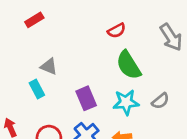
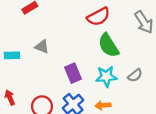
red semicircle: (117, 31) -> (98, 17), size x1.5
cyan rectangle: (37, 89) -> (12, 55), moved, turned -64

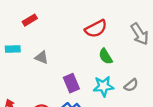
green semicircle: (108, 45) -> (106, 56), size x0.7
cyan rectangle: (12, 55) -> (13, 49), moved

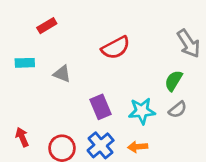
red semicircle: (96, 29) -> (116, 48), moved
green semicircle: (106, 56) -> (174, 81), moved, turned 63

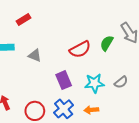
red semicircle: (116, 48) -> (80, 49), moved
green semicircle: (174, 81) -> (107, 43), moved

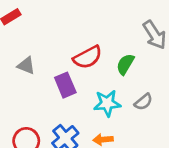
green semicircle: (107, 43) -> (125, 64), moved
purple rectangle: (64, 80) -> (65, 85), moved

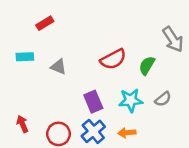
purple rectangle: (65, 85) -> (93, 102), moved

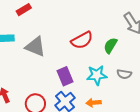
gray triangle: (58, 67) -> (35, 47), size x1.5
gray semicircle: (163, 99) -> (124, 74), turned 48

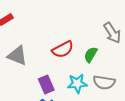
gray semicircle: (124, 74) -> (104, 82), size x1.5

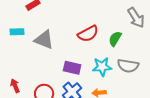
purple rectangle: (46, 84) -> (72, 68), turned -54

